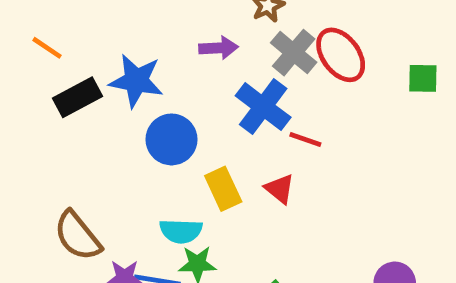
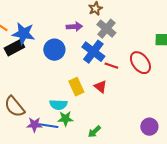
red ellipse: (341, 55) -> (140, 63), moved
blue star: (136, 81) -> (23, 34), moved
blue circle: (171, 139) -> (54, 50), moved

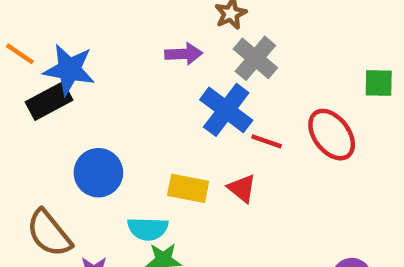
blue circle: (54, 50) -> (98, 173), moved
yellow rectangle: (76, 87) -> (188, 188), turned -54

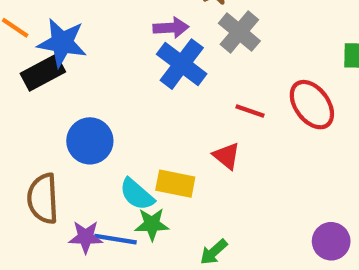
blue cross: (226, 110) -> (182, 64), moved
yellow rectangle: (188, 188) -> (175, 184), moved
cyan semicircle: (148, 229) -> (137, 194), turned 39
brown semicircle: (49, 233) -> (43, 199), turned 36

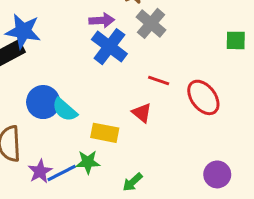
red ellipse: (312, 105) -> (203, 97), moved
cyan semicircle: (137, 194) -> (65, 110), moved
purple star: (86, 237) -> (40, 171), turned -30
blue line: (115, 239) -> (62, 173), turned -36

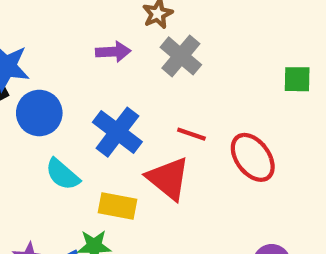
blue cross: (109, 47) -> (117, 132), moved
blue circle: (43, 102) -> (39, 113), moved
red triangle: (142, 113) -> (168, 179), size x1.6

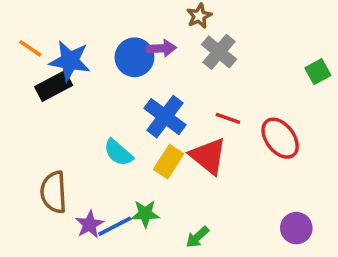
green square: (297, 79) -> (318, 72), turned -30
blue circle: (39, 113) -> (134, 57), moved
yellow rectangle: (117, 206) -> (169, 162), moved, turned -68

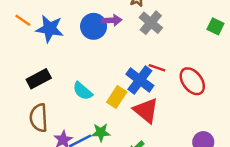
green square: (318, 72) -> (215, 26), moved, turned -35
black rectangle: (54, 86) -> (39, 79), moved
blue cross: (165, 117) -> (140, 80), moved
red triangle: (208, 156) -> (146, 110), moved

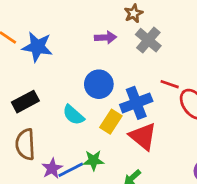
blue circle: (94, 26) -> (99, 84), moved
red line: (157, 68) -> (170, 84), moved
blue cross: (140, 80) -> (136, 103), turned 32

